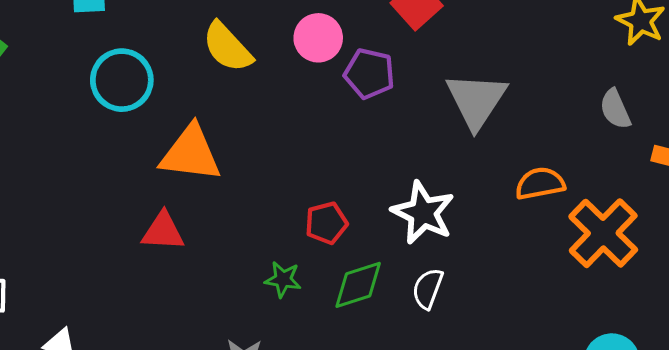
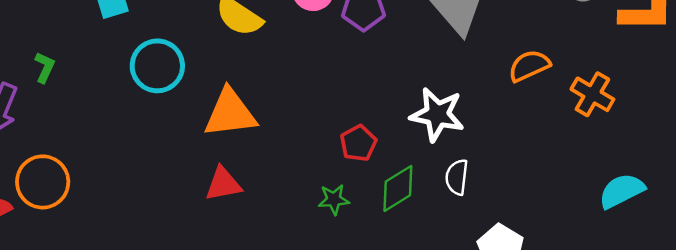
orange cross: (603, 233) -> (592, 94), size x0.7

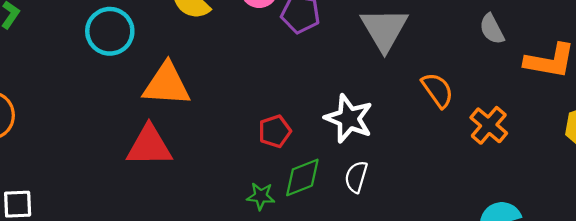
orange semicircle: (529, 66) -> (438, 90), turned 69
red triangle: (223, 184) -> (149, 146), size x1.4
green star: (334, 199) -> (261, 196), moved

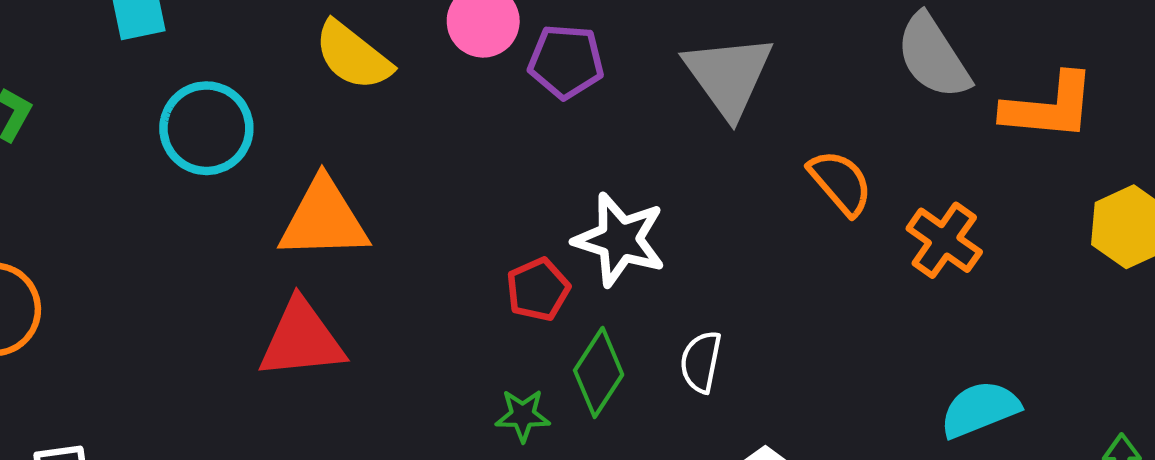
gray semicircle: (492, 29) -> (933, 56), size x1.5
white star: (349, 119) -> (620, 240), moved
green diamond: (302, 177) -> (599, 372), turned -30

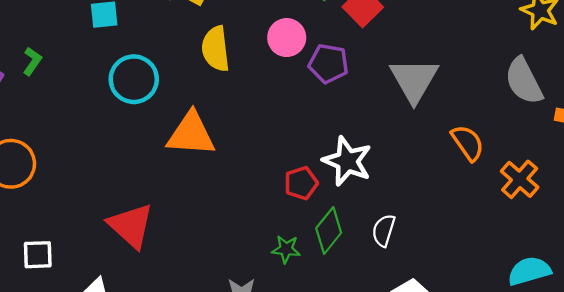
yellow semicircle: (353, 56) -> (216, 49), turned 39
red triangle: (301, 339) -> (131, 226), moved, turned 42

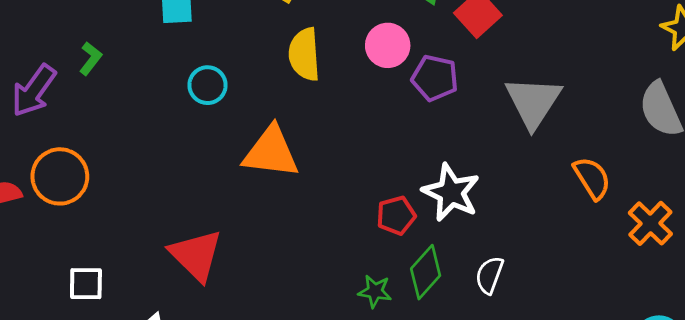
cyan circle: (134, 79) -> (208, 85), size x0.7

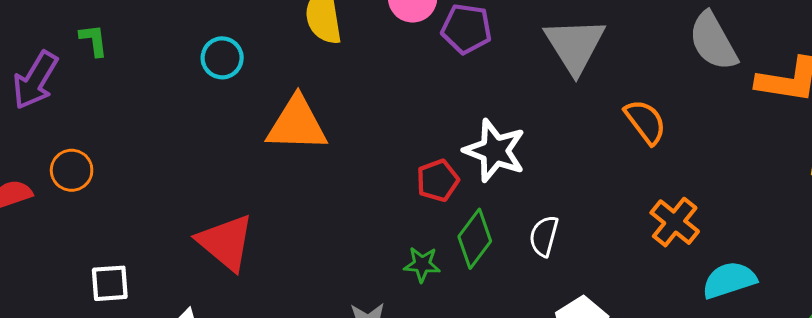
green L-shape: (91, 58) -> (94, 40), turned -40
orange circle: (60, 176) -> (72, 170), size x0.7
orange cross: (650, 223) -> (675, 222), moved

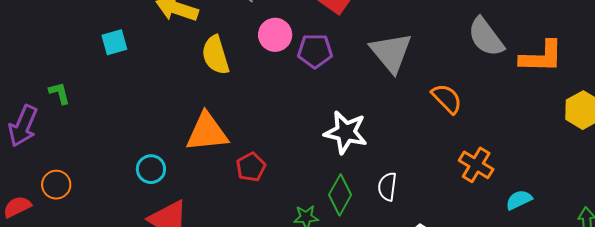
cyan circle: (222, 58) -> (151, 169), moved
red pentagon: (438, 181) -> (251, 167), moved
cyan semicircle: (729, 280) -> (519, 200), size x0.7

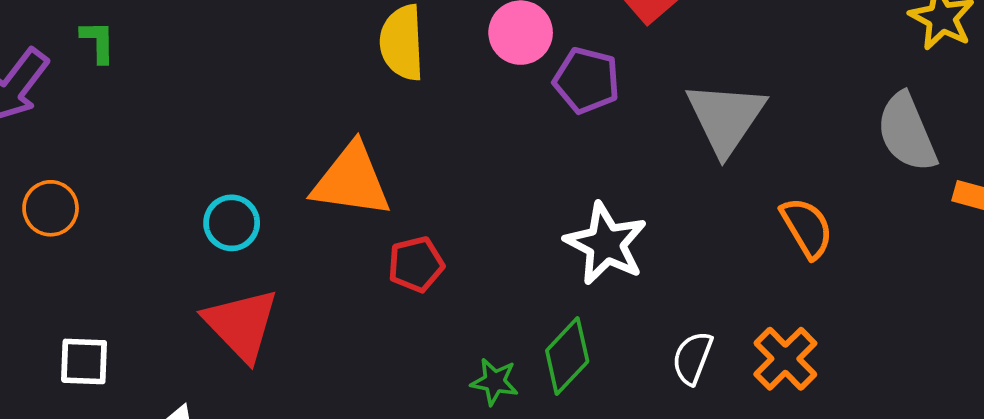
orange cross: (476, 165) -> (785, 359), moved
white semicircle: (387, 187) -> (692, 358), moved

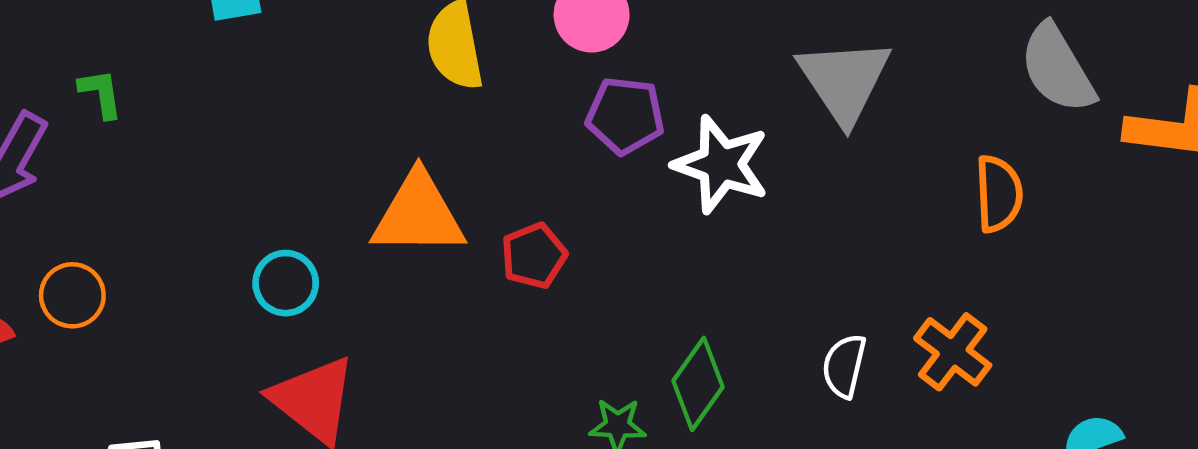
purple pentagon: (587, 80) -> (625, 116), moved
orange semicircle: (807, 228) -> (999, 194), moved, turned 36
white star: (606, 244) -> (721, 164), moved
red pentagon: (416, 264) -> (534, 256), moved

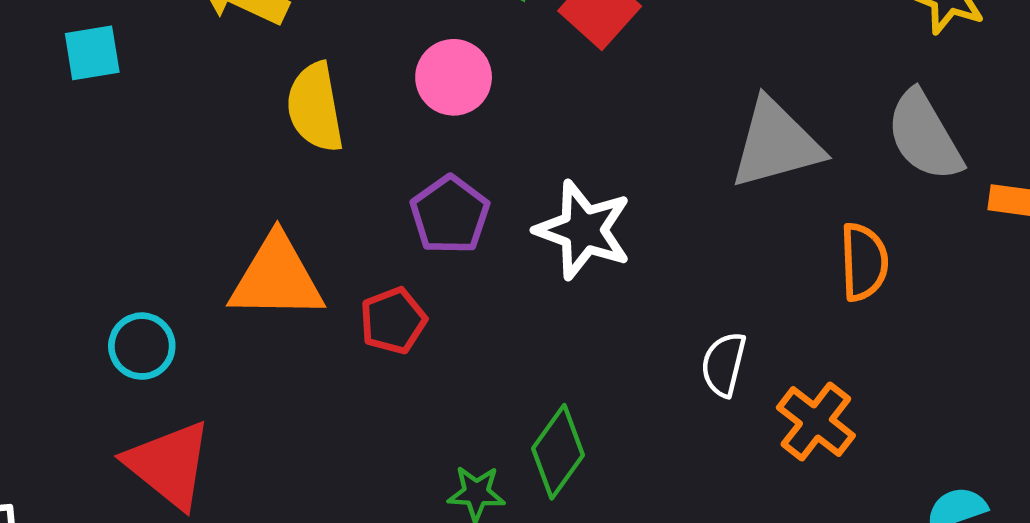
gray triangle: (844, 81) -> (776, 144), moved, turned 48
purple pentagon: (625, 116) -> (450, 215), moved, turned 30
white semicircle: (844, 366) -> (724, 364), moved

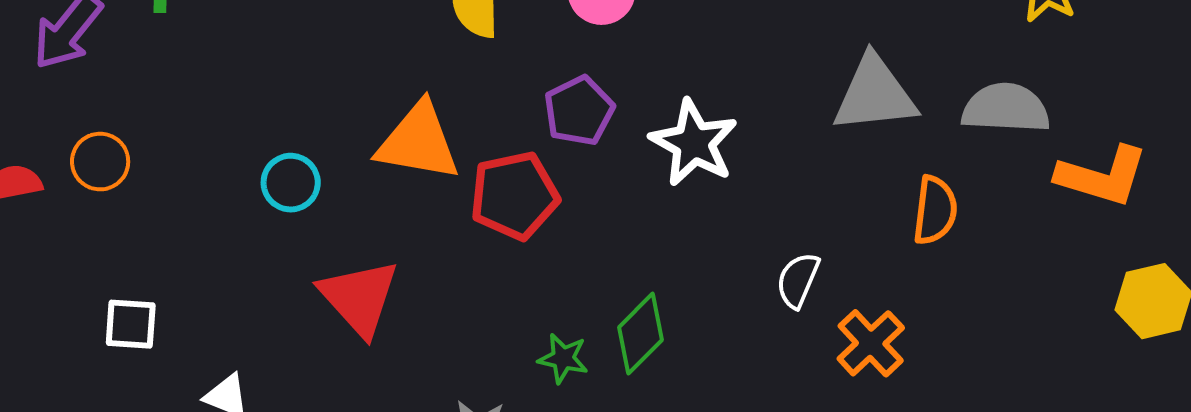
gray semicircle: (924, 136) -> (1006, 108), turned 114
red pentagon: (393, 321) -> (514, 196), size x1.5
red triangle: (169, 464) -> (359, 297), moved

